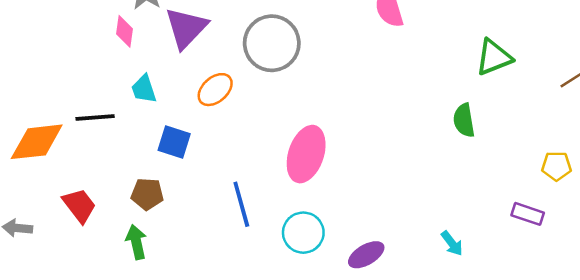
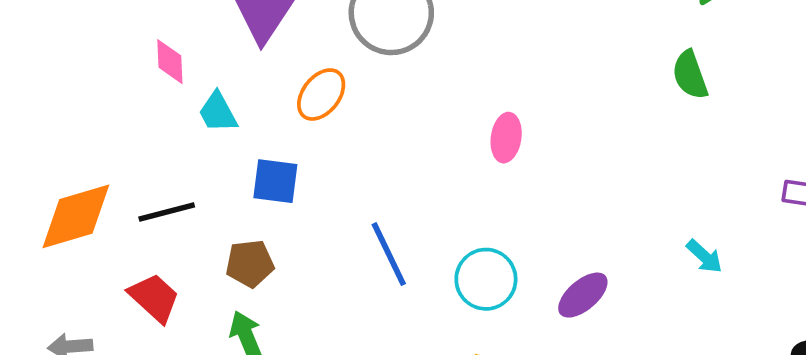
pink diamond: (125, 31) -> (170, 62), moved
black line: (95, 117) -> (167, 212), moved
pink ellipse: (306, 154) -> (506, 138), moved, size x0.6

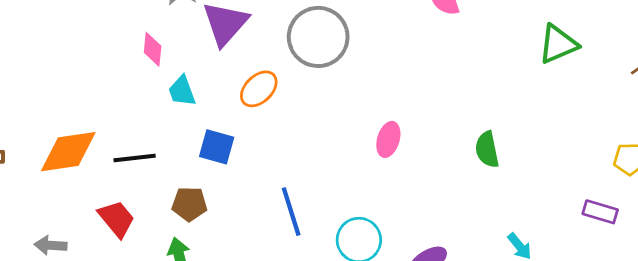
green semicircle: (690, 75) -> (487, 149), moved

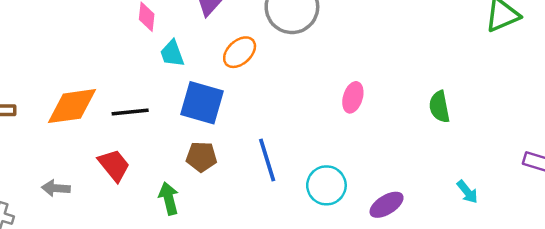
blue square: (217, 147) -> (202, 103), size x1.4
brown pentagon: (189, 204) -> (201, 157), moved

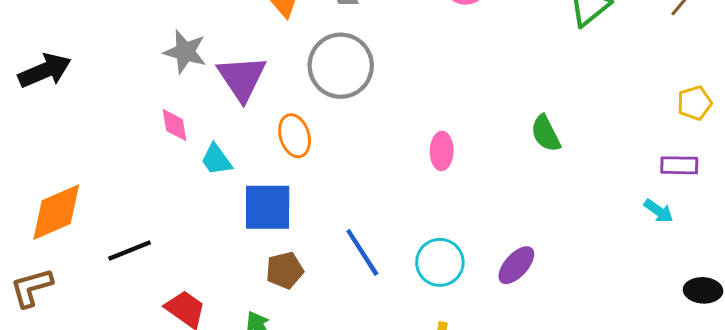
orange ellipse: (240, 52) -> (295, 136), turned -48
orange diamond: (72, 106) -> (56, 212), moved
black line: (130, 112) -> (130, 250), moved
cyan arrow: (467, 192) -> (659, 211), moved

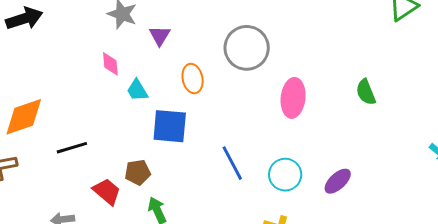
gray circle: (341, 66) -> (247, 48), moved
purple triangle: (242, 78) -> (160, 36), size x0.6
pink ellipse: (442, 151) -> (293, 98), size x1.5
brown pentagon: (285, 270) -> (138, 172), moved

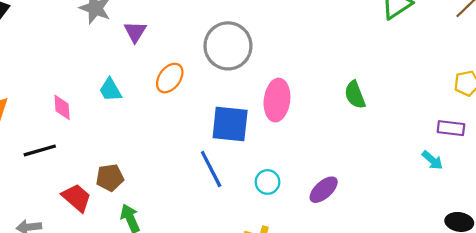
pink diamond: (110, 64) -> (62, 107), moved
orange ellipse: (193, 79) -> (170, 78), turned 48
blue square: (170, 126) -> (230, 124), moved
cyan circle: (285, 175) -> (267, 182), size x0.7

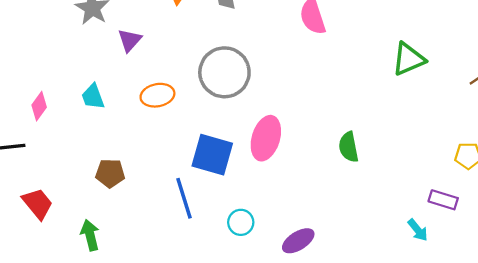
orange ellipse: (170, 78) -> (157, 95), turned 32
pink diamond: (62, 107) -> (39, 106), turned 30
brown pentagon: (110, 178) -> (110, 173), moved

